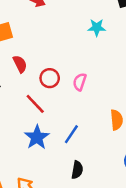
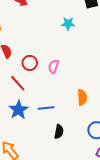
blue line: (71, 134) -> (46, 108), turned 49
black semicircle: (77, 170) -> (59, 132), moved

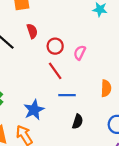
red line: (18, 83) -> (55, 71), moved
blue star: (18, 110) -> (34, 110), moved

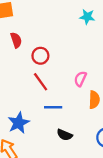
pink semicircle: (80, 53) -> (80, 79), moved
black semicircle: (78, 121) -> (65, 135), turned 96

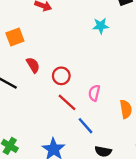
pink semicircle: (80, 79) -> (94, 93), moved
blue line: (53, 107) -> (85, 126), turned 60

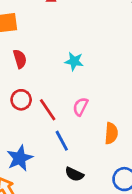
cyan star: (101, 26) -> (74, 61), moved
red circle: (61, 76) -> (21, 100), moved

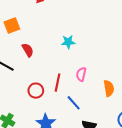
red circle: (21, 100) -> (36, 91), moved
red line: (48, 110) -> (57, 83), turned 60

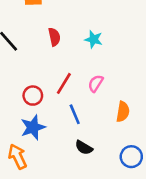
red semicircle: (28, 50) -> (54, 37), moved
red circle: (36, 91) -> (33, 96), moved

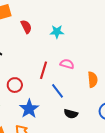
red semicircle: (54, 37) -> (26, 27), moved
pink semicircle: (96, 83) -> (67, 64), turned 88
red circle: (33, 96) -> (15, 85), moved

